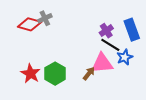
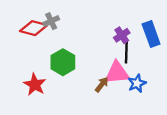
black line: (110, 45) -> (126, 52), turned 60
blue star: (125, 57) -> (137, 83), moved
green hexagon: (55, 74) -> (63, 62), moved

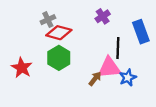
red diamond: (34, 28) -> (59, 33), moved
purple cross: (122, 35) -> (103, 16), moved
red star: (35, 85) -> (22, 68), moved

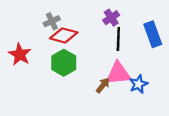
black line: (118, 48) -> (118, 39), moved
red star: (22, 68) -> (20, 54), moved

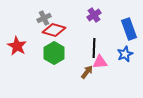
black line: (118, 39) -> (94, 48), moved
pink triangle: (118, 73) -> (100, 62), size x0.7
blue star: (139, 84) -> (125, 54), moved

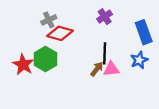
red star: (17, 46) -> (23, 65), moved
green hexagon: (54, 53) -> (45, 59), moved
brown arrow: (87, 72) -> (97, 69), moved

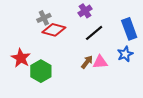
purple cross: (105, 17) -> (85, 11), moved
black line: (105, 53) -> (94, 33), moved, turned 48
green hexagon: (45, 59) -> (41, 71), moved

